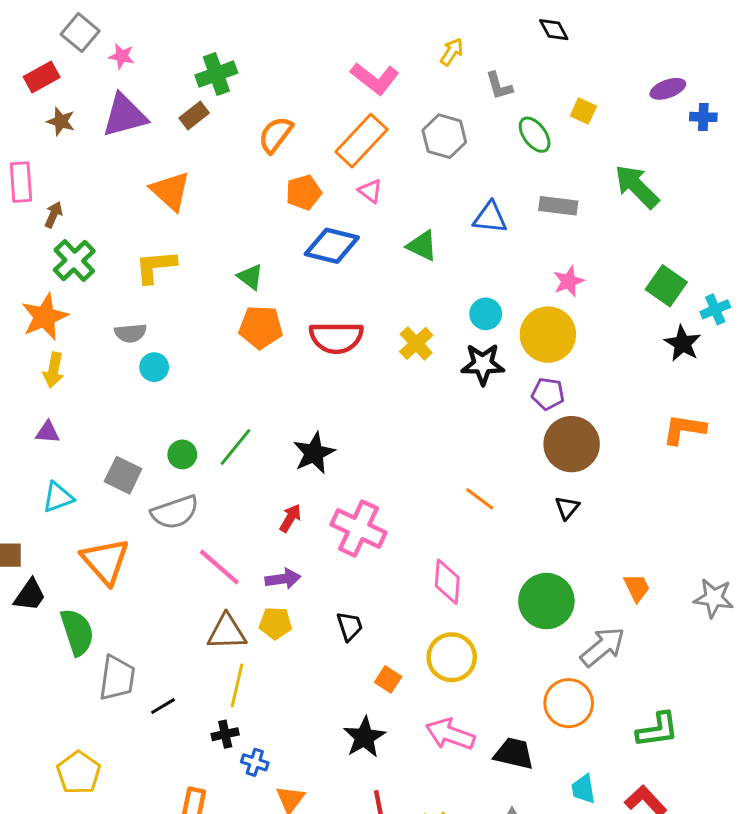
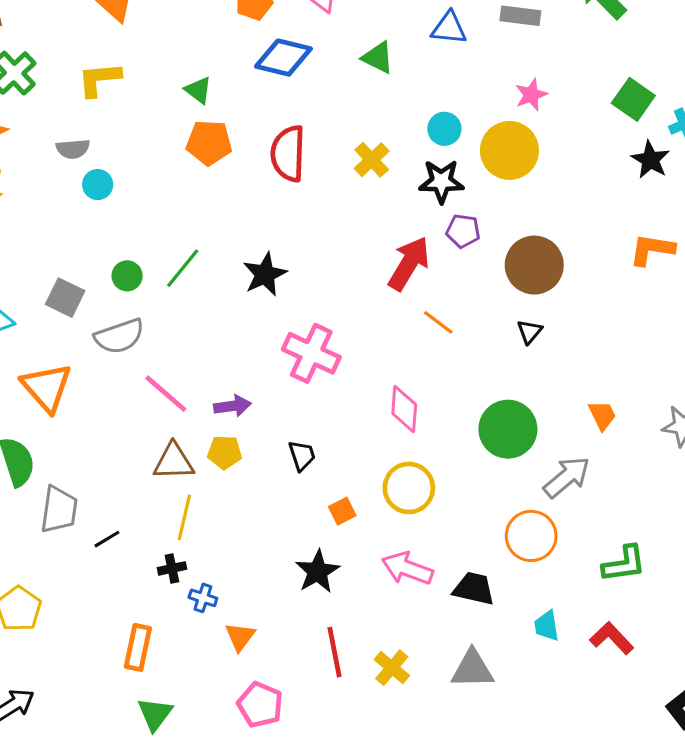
red semicircle: (336, 338) -> (288, 154), turned 92
purple pentagon: (548, 394) -> (463, 231), moved
red arrow: (290, 518) -> (409, 263), moved, size x1.8
orange square: (388, 679) -> (342, 511), turned 30

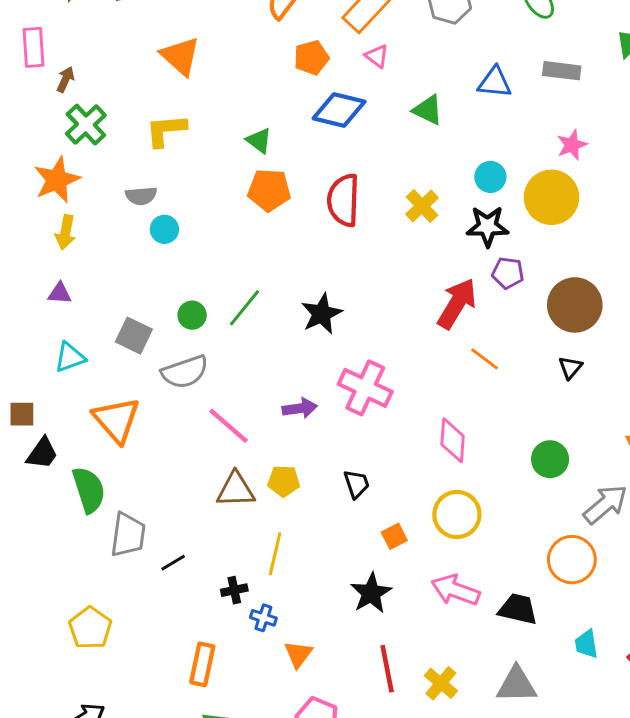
purple arrow: (232, 406) -> (300, 408), moved
green circle: (508, 429) -> (550, 459), size x0.7
yellow line: (184, 517) -> (275, 554), moved

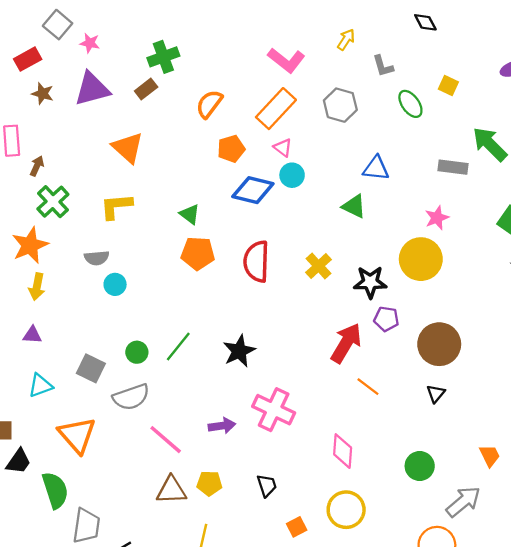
gray rectangle: (562, 71) -> (453, 167), moved
green triangle: (428, 110) -> (354, 206), moved
cyan circle: (490, 177) -> (292, 175), moved

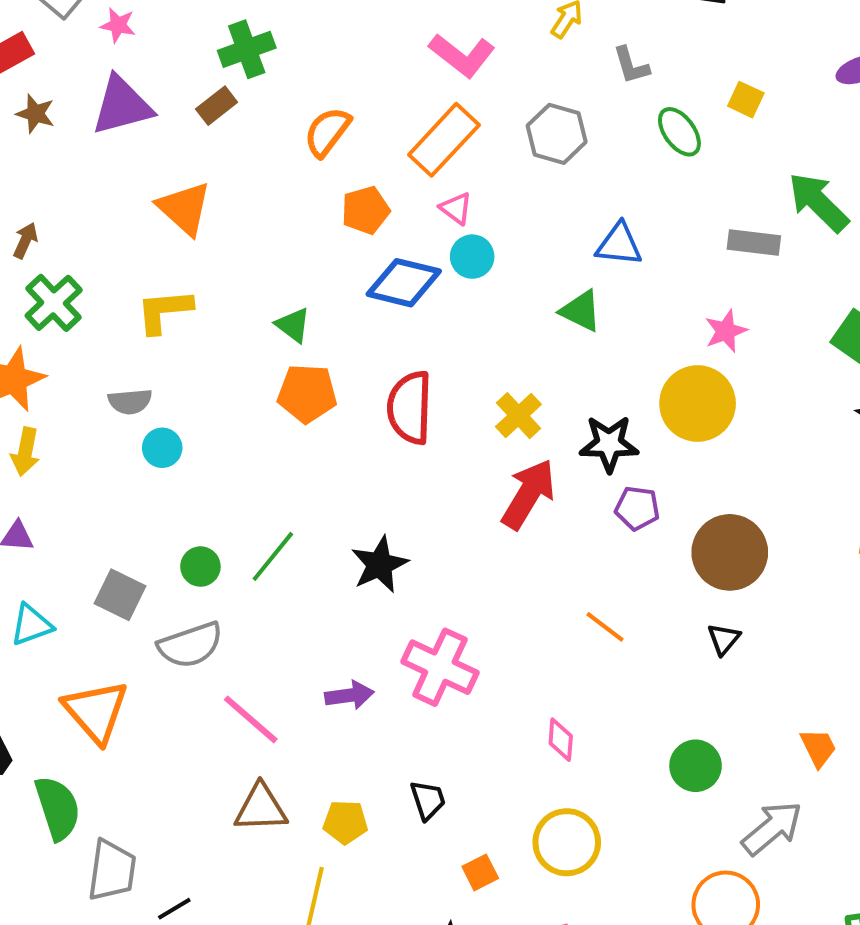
red arrow: (346, 343) -> (528, 494), moved
pink diamond: (343, 451) -> (561, 740), size x0.7
yellow pentagon: (209, 483) -> (345, 822), moved

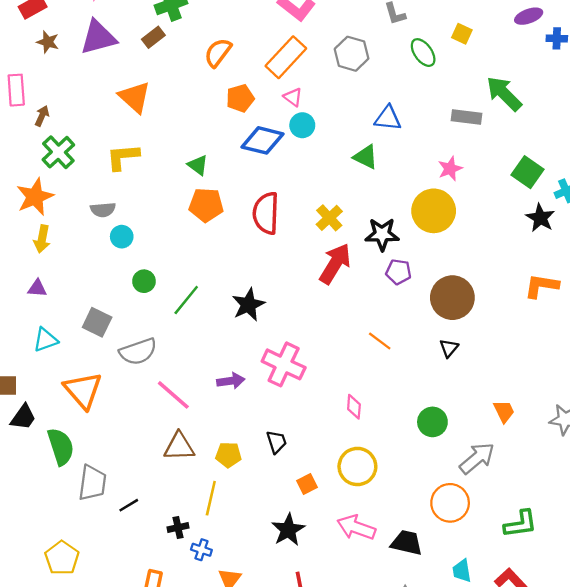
green circle: (200, 567) -> (144, 281), moved

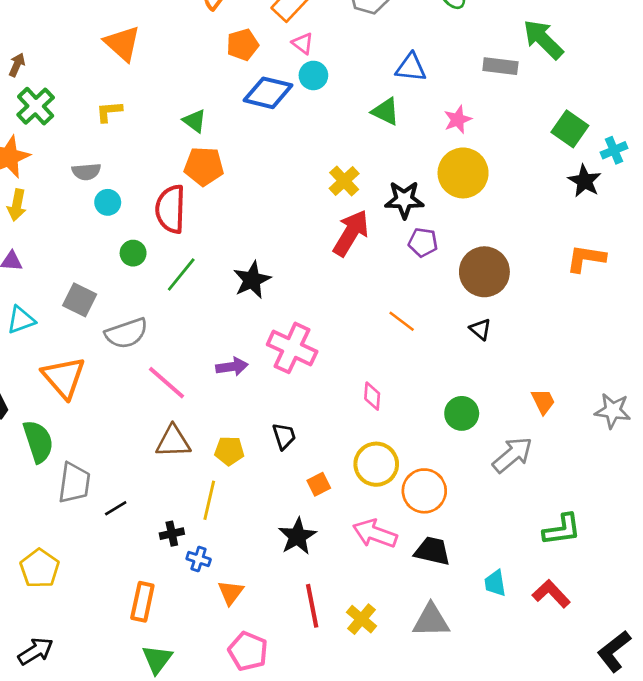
yellow L-shape: (123, 157) -> (109, 112), size x0.7
pink star: (450, 169) -> (458, 120), moved
red semicircle: (266, 213) -> (170, 209), moved
black triangle: (449, 348) -> (480, 329), turned -30
orange circle: (450, 503) -> (424, 491), moved

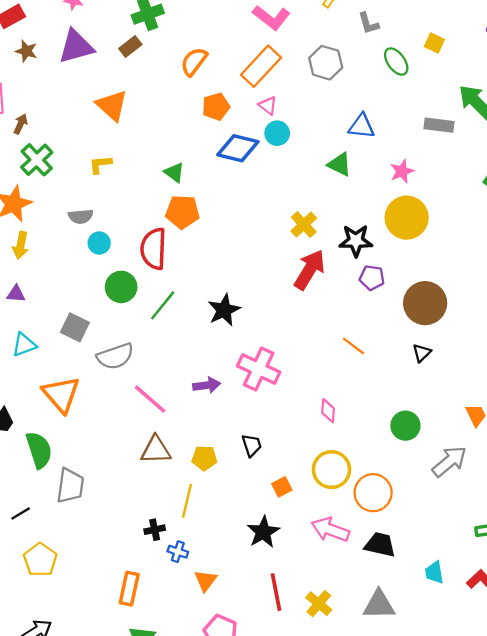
green circle: (133, 253) -> (121, 287), size x1.4
black triangle: (480, 329) -> (422, 353), turned 36
black line: (116, 508) -> (21, 513), moved

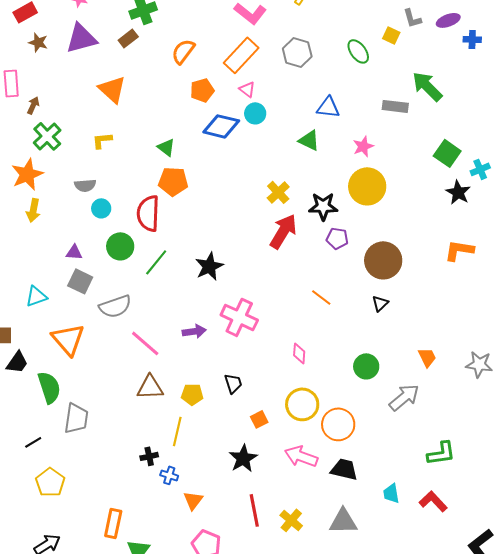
gray L-shape: (368, 23) -> (412, 18), moved
purple triangle: (16, 294) -> (74, 252), moved
orange rectangle: (129, 589) -> (113, 523), moved

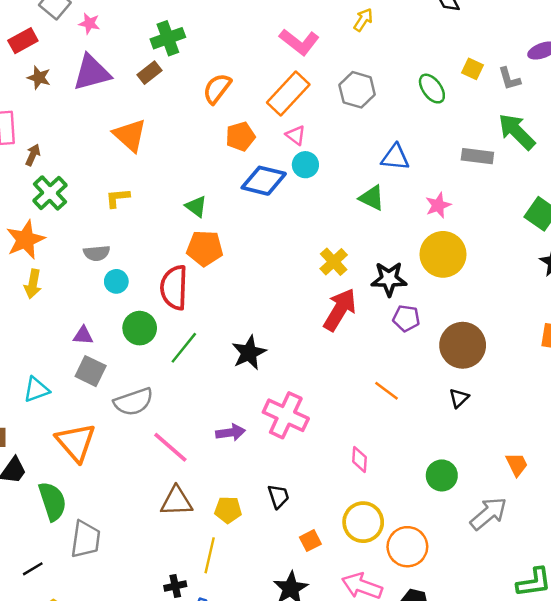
gray L-shape: (412, 18) -> (509, 79), moved

